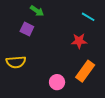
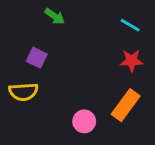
purple square: (27, 29) -> (37, 58), moved
red star: (79, 41) -> (132, 61), moved

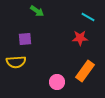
purple square: (37, 58) -> (25, 39), turned -32
red star: (132, 61) -> (80, 38), moved

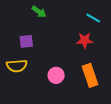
orange rectangle: (85, 71) -> (90, 75), turned -55
pink circle: (57, 82) -> (56, 75), moved

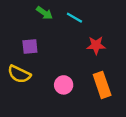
cyan line: (93, 18) -> (74, 18), moved
yellow semicircle: (17, 66) -> (19, 74), turned 30

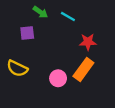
purple square: (30, 46) -> (27, 33), moved
orange rectangle: (102, 85) -> (83, 69), moved, turned 55

